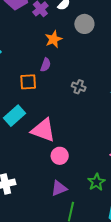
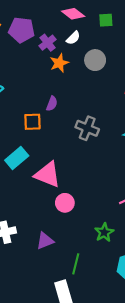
orange star: (54, 39) -> (59, 63), moved
gray cross: (79, 87) -> (87, 128), size x1.5
purple triangle: (59, 188) -> (45, 241), moved

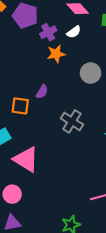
gray circle: (95, 60) -> (91, 73), moved
pink circle: (65, 203) -> (12, 194), moved

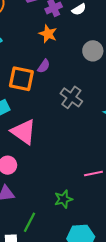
orange star: (56, 54) -> (48, 34), moved, turned 30
orange square: (20, 106) -> (21, 79), size x1.4

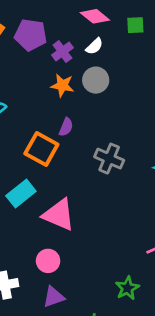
gray circle: (93, 51) -> (96, 80), moved
orange square: (21, 79) -> (41, 149), turned 30

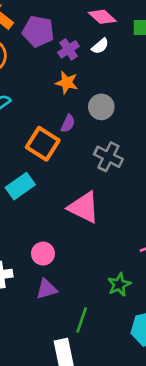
gray circle: (96, 80) -> (101, 107), moved
pink triangle: (59, 215) -> (84, 207), moved

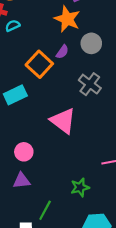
orange star: (67, 83) -> (67, 19), size x1.4

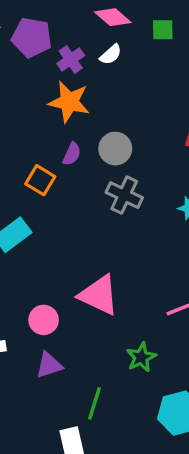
gray circle: (91, 43) -> (115, 149), moved
orange square: (39, 64) -> (40, 180), size x0.7
pink triangle: (63, 121) -> (99, 295), moved

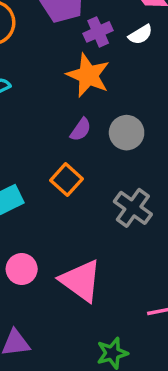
orange square: (40, 180) -> (67, 180), moved
gray cross: (124, 195) -> (133, 208), moved
pink circle: (44, 320) -> (22, 269), moved

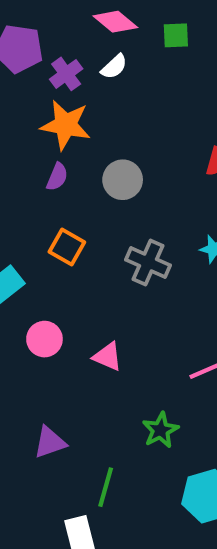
purple semicircle: (81, 130) -> (57, 177), moved
pink circle: (22, 269) -> (44, 339), moved
pink triangle: (81, 281) -> (107, 357), size x0.6

